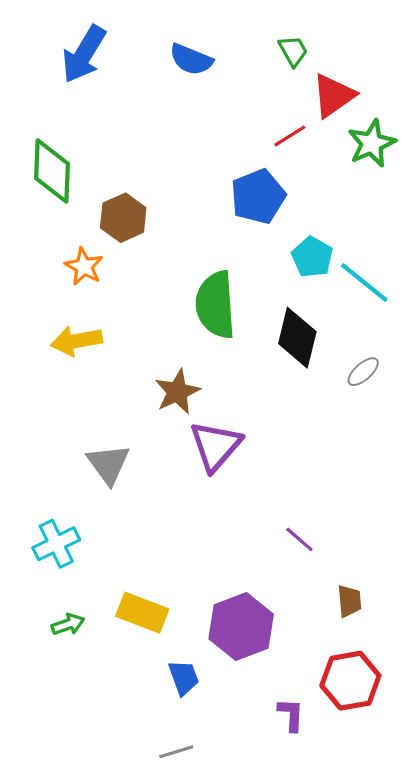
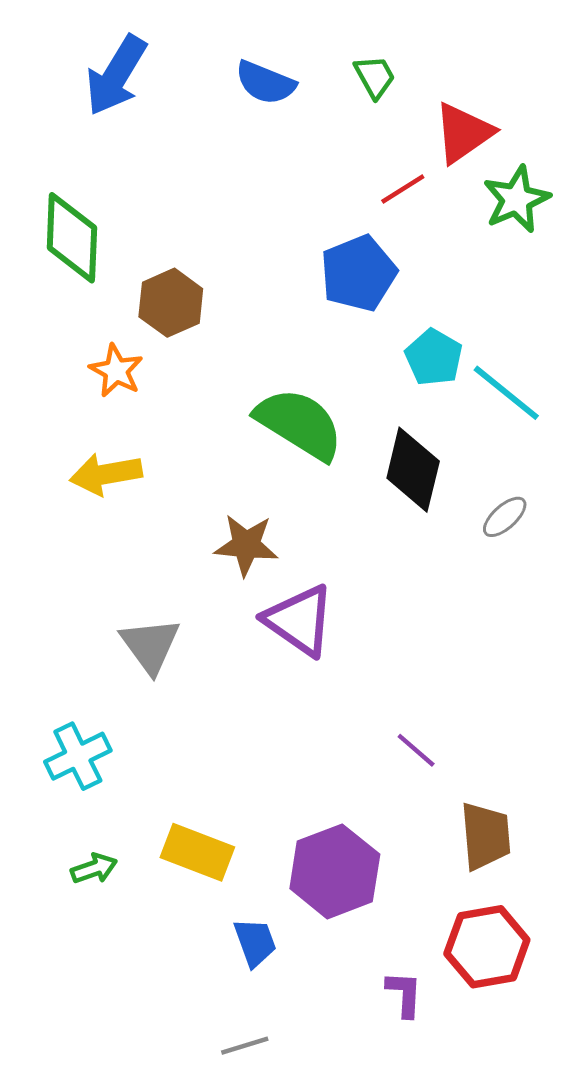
green trapezoid: (293, 51) -> (375, 77), moved
green semicircle: (216, 305) -> (299, 424), turned 126
brown star: (177, 392) -> (246, 545), turned 30
purple triangle: (216, 446) -> (299, 620), turned -36
brown trapezoid: (349, 601) -> (485, 836), size x1.5

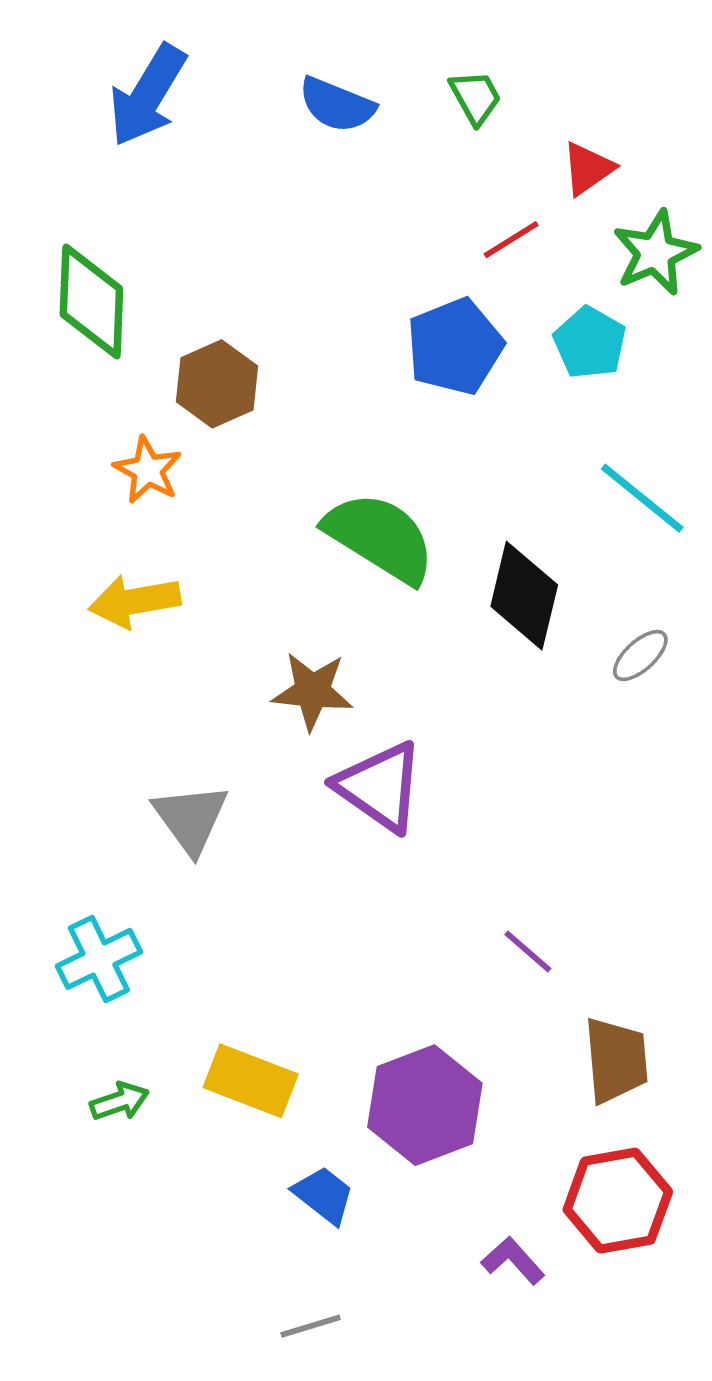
red triangle: (463, 133) -> (588, 168), size x0.7
cyan pentagon: (434, 357) -> (590, 343), moved
blue trapezoid: (255, 942) -> (324, 1195), turned -32
purple L-shape: (404, 994) -> (513, 1261), turned -45

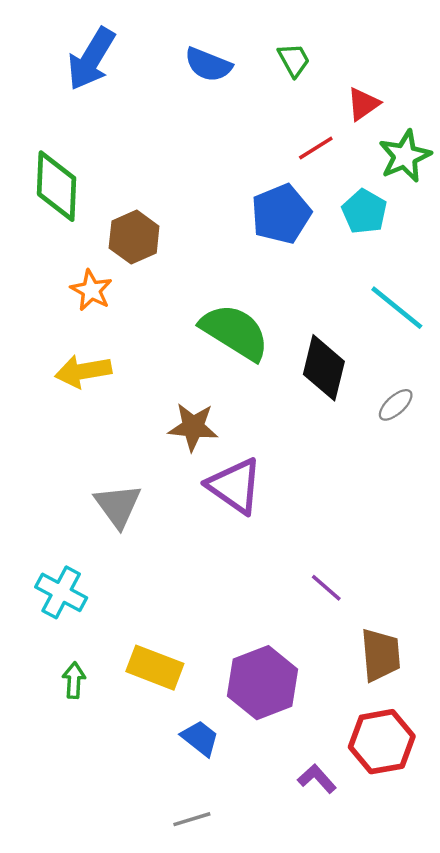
cyan cross: (99, 959) -> (61, 592), turned -36
green arrow: (120, 1101) -> (74, 680), turned -68

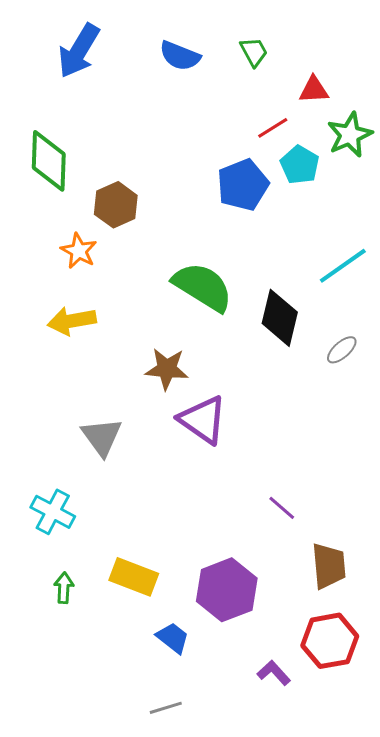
red triangle: (363, 104) -> (314, 90), turned 32
cyan pentagon: (364, 212) -> (300, 165), moved
cyan line: (397, 308) -> (343, 266), turned -74

